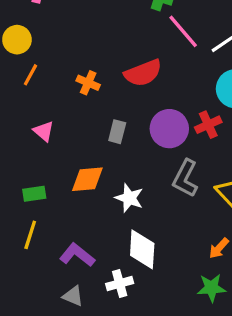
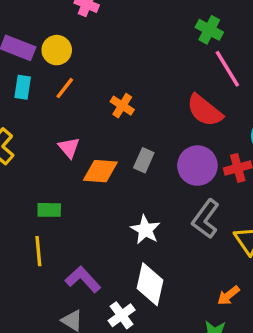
red semicircle: (143, 73) -> (205, 110), moved, turned 51
orange diamond: (87, 179) -> (100, 171), moved
yellow line: (30, 235) -> (38, 251), turned -32
white cross: (120, 283) -> (122, 315), turned -30

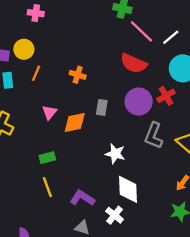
pink triangle: (69, 148) -> (49, 112), turned 35

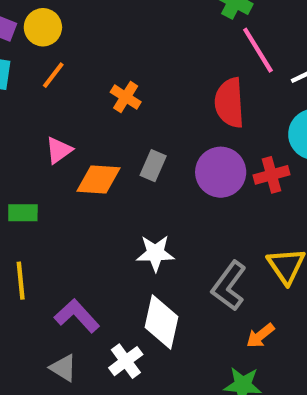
red semicircle: (134, 63) -> (229, 103), turned 48
gray L-shape: (154, 136) -> (229, 286), moved
white star: (115, 154) -> (155, 253), turned -30
green rectangle: (47, 158) -> (23, 213), moved

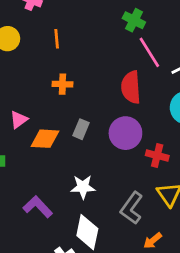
orange line: (53, 75) -> (57, 39), moved, turned -42
orange cross: (126, 97) -> (62, 84), turned -30
red cross: (272, 175) -> (157, 156), moved, turned 30
purple L-shape: (77, 316) -> (38, 207), moved

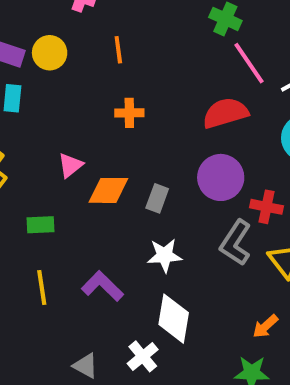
red semicircle: (131, 87) -> (225, 113), turned 80
gray rectangle: (81, 129) -> (157, 198), moved
gray L-shape: (132, 208) -> (236, 243), moved

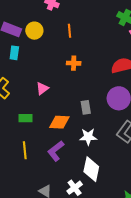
orange diamond: (108, 190) -> (59, 122), moved
gray rectangle: (157, 198) -> (86, 107), turned -32
purple L-shape: (103, 286) -> (56, 151), turned -85

